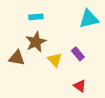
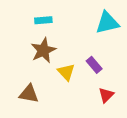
brown triangle: (17, 58) -> (29, 94), moved
red triangle: (80, 86) -> (106, 95), moved, turned 40

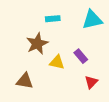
cyan rectangle: (43, 20) -> (53, 19), moved
yellow triangle: (66, 72) -> (57, 62), turned -35

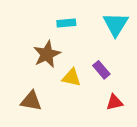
cyan triangle: (92, 20) -> (116, 24), turned -45
red triangle: (91, 82) -> (114, 102), turned 32

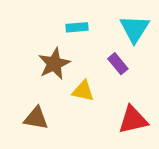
purple rectangle: (101, 70) -> (118, 64), moved
red triangle: (114, 102) -> (133, 120), size x1.5

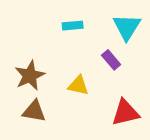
brown star: (54, 64) -> (30, 76), moved

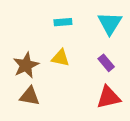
purple rectangle: (111, 60) -> (106, 63), moved
yellow triangle: (78, 85) -> (60, 58), moved

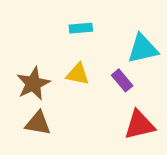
cyan triangle: (110, 23) -> (143, 49), moved, turned 45
purple rectangle: (106, 63) -> (122, 80), moved

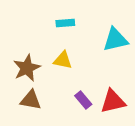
purple rectangle: (122, 80) -> (83, 100), moved

